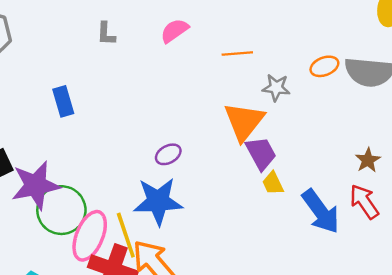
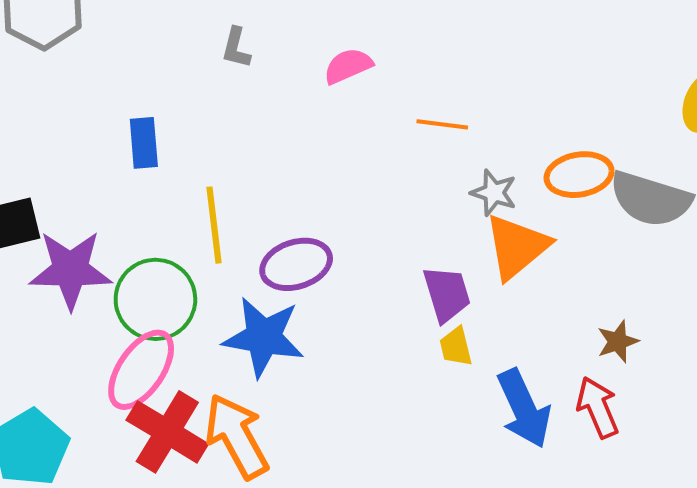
orange ellipse: (324, 66) -> (579, 175), size x1.4
orange triangle: (244, 121) -> (517, 247), moved
purple ellipse: (168, 154) -> (296, 264), size x1.6
green circle: (61, 210) -> (155, 299), moved
yellow line: (126, 235) -> (214, 225), moved

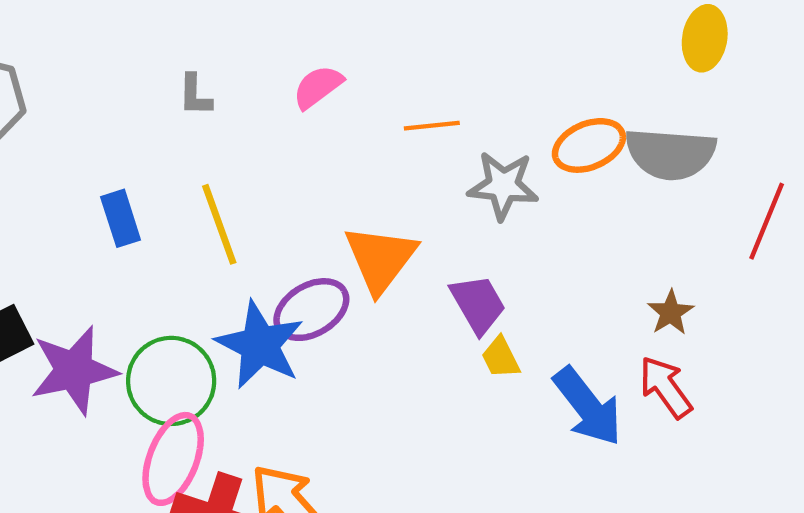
gray star: (494, 193) -> (503, 185), size x1.4
yellow line: (214, 225) -> (219, 224), moved
orange triangle: (517, 247) -> (381, 259), moved
blue star: (264, 337) -> (260, 345), moved, turned 30

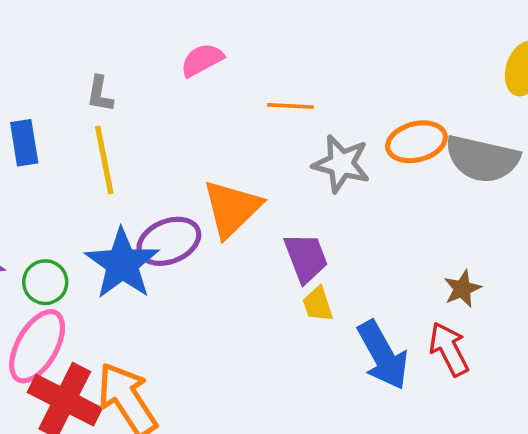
gray L-shape: (195, 95) -> (100, 94), moved
green circle: (171, 381) -> (45, 282), size x0.6

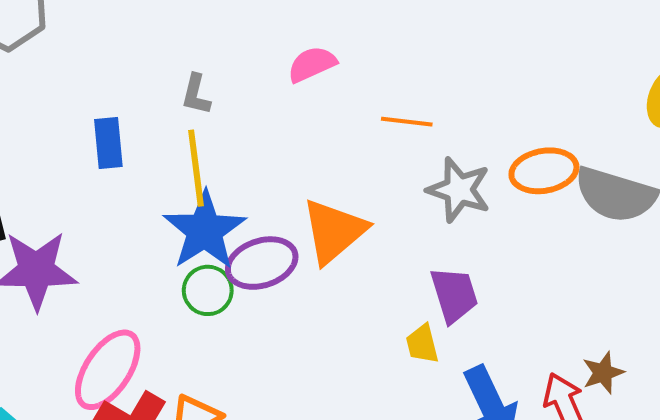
purple trapezoid: (306, 258) -> (454, 295), moved
blue star: (122, 264) -> (205, 230), moved
green circle: (45, 282) -> (208, 290), moved
brown star: (462, 289) -> (603, 373), moved

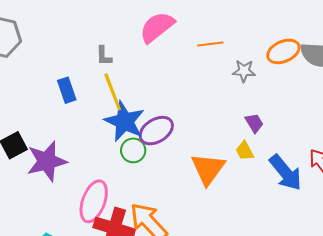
pink semicircle: (312, 64) -> (157, 27), size x1.5
gray star: (459, 190) -> (244, 71), size x0.7
orange triangle: (334, 231) -> (208, 169), moved
purple trapezoid: (454, 295) -> (254, 123), size x0.7

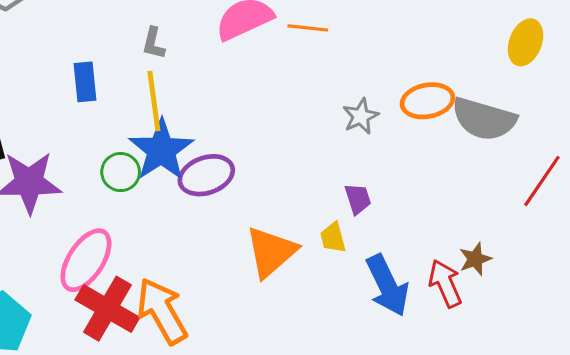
orange line: (210, 44) -> (308, 28), moved
gray star: (244, 71) -> (361, 116), turned 30
green circle: (133, 150) -> (121, 172), moved

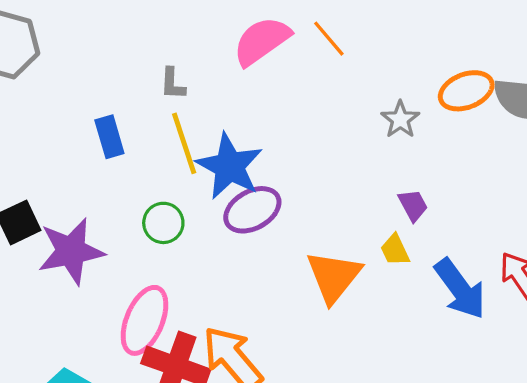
orange line: (308, 28) -> (329, 39), turned 54
blue star: (161, 150) -> (229, 166), moved

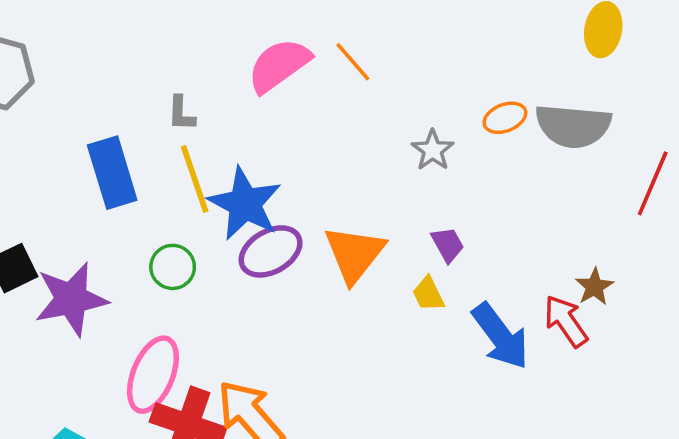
orange ellipse: (466, 91) -> (505, 118), size x0.7
blue rectangle: (109, 137) -> (112, 173), size x1.5
orange triangle: (334, 276) -> (354, 254), moved

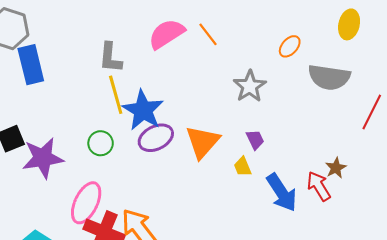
gray L-shape: (181, 113) -> (110, 58), size x1.5
orange ellipse: (505, 118) -> (290, 46), moved, turned -30
gray star: (433, 150) -> (250, 86), size x1.4
blue rectangle: (112, 173) -> (31, 65), moved

